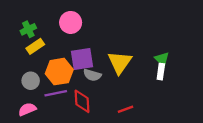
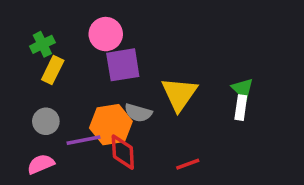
yellow rectangle: (35, 46) -> (53, 70), turned -30
purple square: (82, 59) -> (123, 65), moved
orange hexagon: (59, 72) -> (111, 125), moved

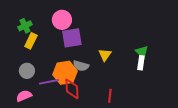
yellow triangle: (179, 94) -> (105, 55), size x0.6
red line: (188, 164) -> (110, 96), turned -64

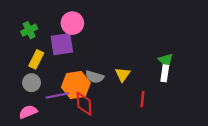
purple square: (72, 38) -> (62, 44), moved
yellow rectangle: (31, 41) -> (36, 59), moved
yellow triangle: (105, 55) -> (123, 74), moved
red line: (110, 96) -> (142, 99), moved

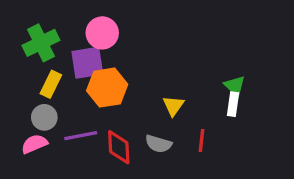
green cross: (29, 30) -> (41, 43), size x1.5
gray semicircle: (95, 77) -> (158, 144), moved
orange hexagon: (76, 85) -> (107, 88), moved
pink semicircle: (28, 112) -> (34, 144), moved

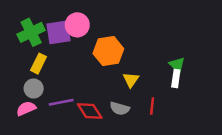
purple square: (87, 63) -> (59, 32), moved
orange hexagon: (107, 88) -> (108, 51), moved
red diamond: (119, 147) -> (90, 111), turned -30

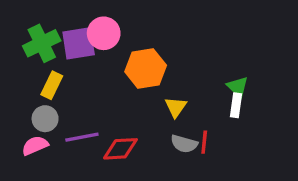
gray semicircle: (120, 108) -> (184, 144), moved
red diamond: (90, 111) -> (120, 149), turned -60

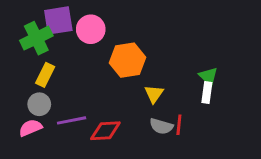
purple square: (79, 43) -> (58, 20), moved

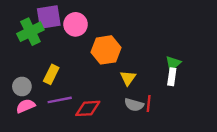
yellow rectangle: (45, 75) -> (51, 74), moved
green triangle: (208, 76) -> (173, 63), turned 35
gray circle: (39, 104) -> (22, 87), moved

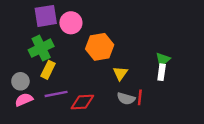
green cross: (30, 32) -> (41, 48), moved

